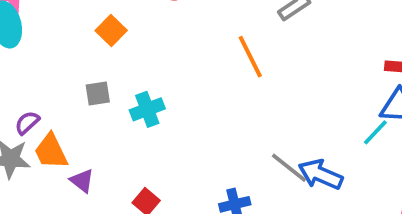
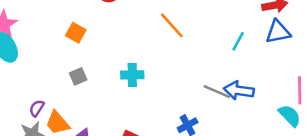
cyan cross: (147, 109) -> (132, 75), moved, turned 35
cyan line: (375, 132) -> (238, 41), moved

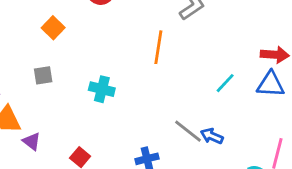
orange line: (172, 25) -> (158, 47), turned 36
blue arrow: (239, 90) -> (212, 136), size x0.7

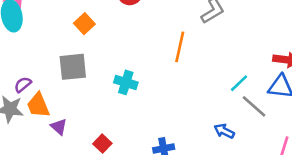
gray square: (43, 75) -> (73, 67), size x1.6
gray line: (188, 131) -> (254, 106), moved

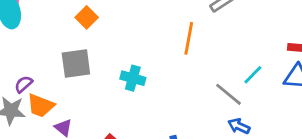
orange trapezoid: (38, 105) -> (41, 106), turned -44
gray line: (254, 106) -> (228, 94), moved

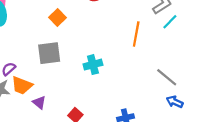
cyan line: (253, 75) -> (170, 22), moved
cyan cross: (133, 78) -> (93, 65), turned -30

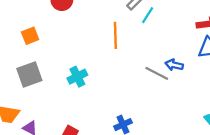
orange square: (57, 18) -> (30, 36), turned 35
blue arrow: (175, 102) -> (174, 65), moved

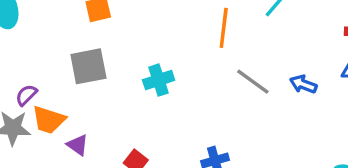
gray line: (157, 73) -> (253, 82), moved

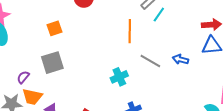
cyan cross: (159, 80) -> (119, 77), moved
purple semicircle: (26, 95) -> (23, 77), moved

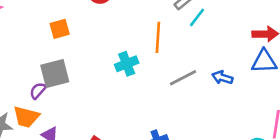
gray line: (150, 61) -> (183, 78), turned -60
purple semicircle: (23, 77) -> (38, 91), moved
cyan cross: (119, 77) -> (127, 64), moved

